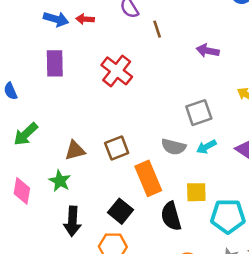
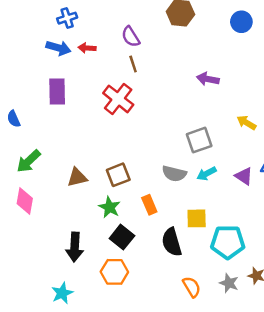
brown line: (157, 29) -> (133, 64), moved
orange rectangle: (148, 178) -> (149, 205), size x0.6
green star: (60, 181) -> (109, 207), moved
pink diamond: (22, 191) -> (25, 201), moved

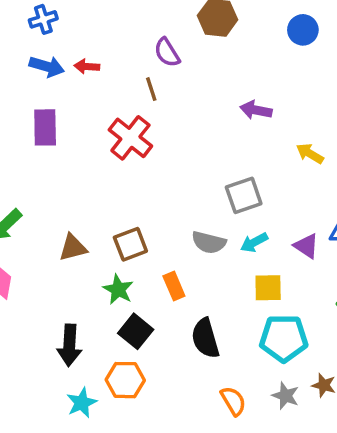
blue cross: (67, 18) -> (43, 19), moved
purple semicircle: (131, 37) -> (167, 53), moved
yellow arrow: (246, 123) -> (310, 154), moved
yellow square: (197, 218) -> (268, 288), moved
cyan star: (62, 293) -> (82, 403), moved

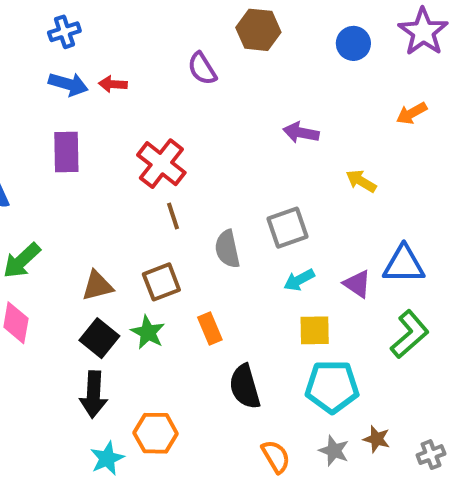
brown line: (151, 89) -> (173, 216), moved
gray semicircle: (209, 242) -> (227, 249), moved, turned 64
black square: (136, 331) -> (99, 338), moved

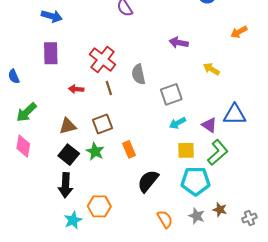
red arrow: (113, 84) -> (76, 89), moved
gray semicircle: (227, 249) -> (138, 74), moved
green L-shape: (410, 334) -> (218, 153), moved
black semicircle: (245, 387) -> (148, 181), turned 55

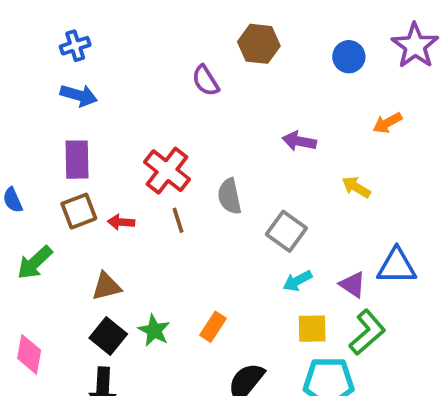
orange arrow: (239, 32) -> (387, 123), moved
gray square: (171, 94) -> (286, 231), turned -35
brown square: (103, 124) -> (79, 211), moved
pink diamond: (23, 146) -> (29, 354), moved
orange rectangle: (129, 149) -> (213, 327), turned 56

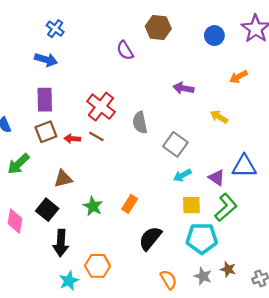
blue cross: (75, 46) -> (55, 29), moved, turned -36
brown line: (178, 220) -> (96, 136), moved, turned -42
black square: (108, 336) -> (47, 210), moved

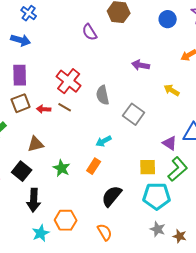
cyan arrow: (182, 175) -> (104, 141), moved
brown star: (228, 269) -> (180, 236), moved
orange semicircle: (169, 280) -> (105, 232), moved

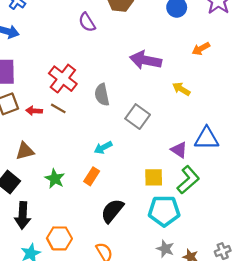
purple arrow: (141, 65) -> (146, 60), size x1.5

